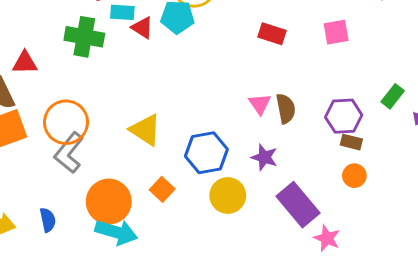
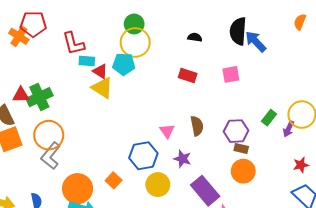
green cross: (84, 37) -> (39, 97), moved, turned -35
pink triangle: (260, 104) -> (167, 131), moved
yellow triangle: (145, 130) -> (102, 88), moved
orange circle: (354, 176) -> (243, 171), size x1.5

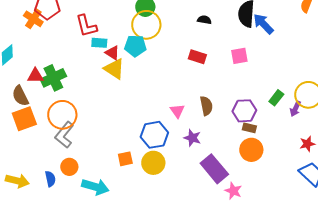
orange square: (114, 180) -> (125, 159), turned 35
yellow circle: (158, 185) -> (153, 163), moved
orange circle: (78, 189) -> (69, 167), moved, size x0.6

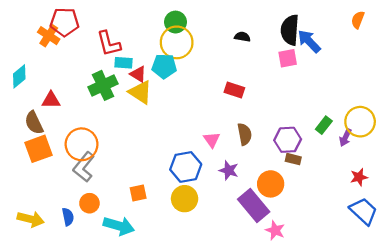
pink square: (239, 56) -> (288, 58), moved
red rectangle: (197, 57) -> (234, 90), moved
green cross: (53, 78) -> (103, 85), moved
orange circle: (251, 150) -> (271, 184), moved
orange square: (125, 159) -> (138, 193), moved

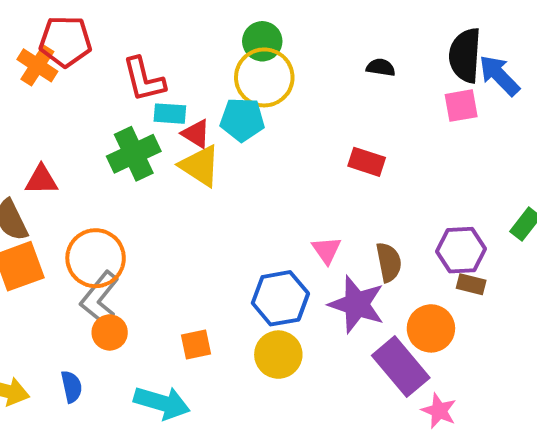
brown semicircle: (245, 134) -> (389, 262), moved
purple star: (229, 170) -> (357, 304), size x1.6
orange circle: (89, 203) -> (110, 332), moved

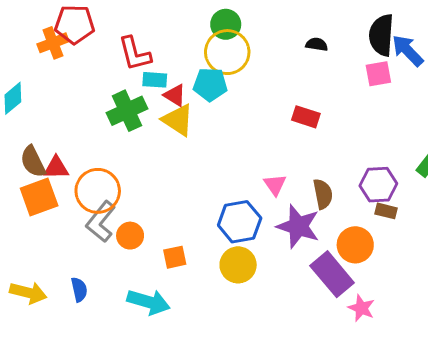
orange cross: (37, 65) -> (53, 43), turned 36
red triangle: (41, 180) -> (56, 168), moved
orange circle: (110, 332) -> (130, 236), moved

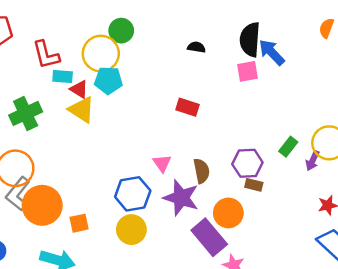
yellow circle: (227, 52) -> (101, 54), moved
green cross: (127, 111) -> (26, 113), moved
orange circle: (130, 236) -> (42, 205), size x1.8

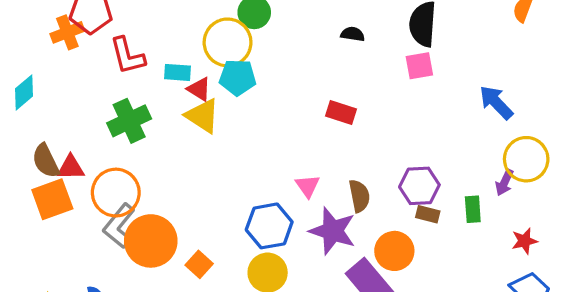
blue arrow: (272, 52) -> (496, 102), moved
red L-shape: (46, 55) -> (127, 56), moved
green rectangle: (288, 147) -> (473, 209), moved, turned -42
orange square: (79, 223) -> (199, 264), turned -36

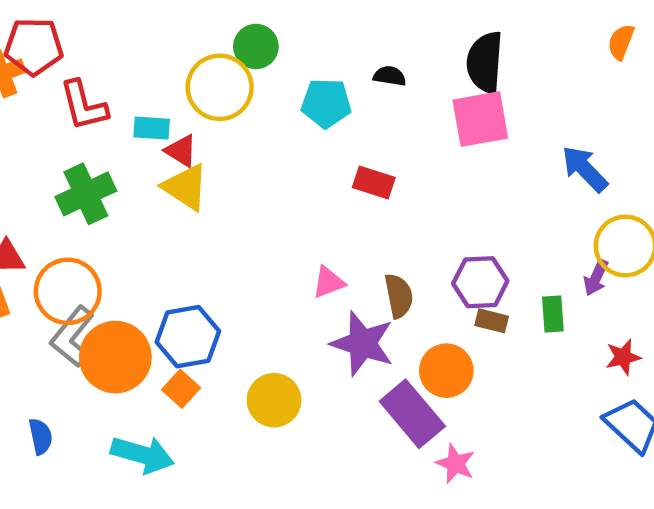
pink square: (419, 66) -> (480, 119), size x1.5
cyan pentagon: (238, 77) -> (326, 103), moved
pink triangle: (308, 186) -> (328, 282), turned 44
blue hexagon: (269, 226) -> (188, 337), moved

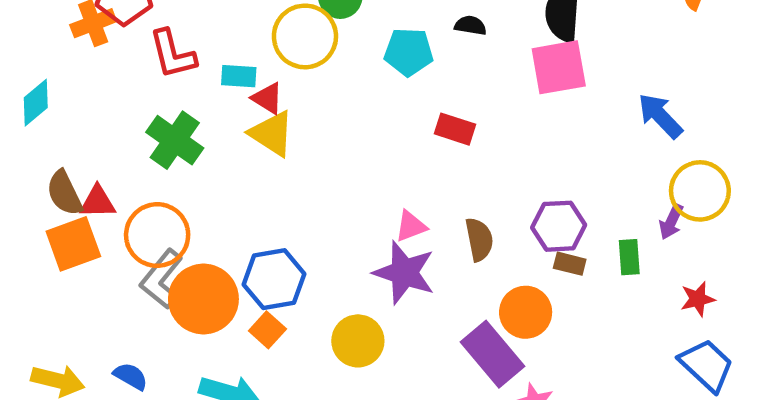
green cross: (86, 194) -> (175, 140), turned -30
purple star: (362, 343) -> (404, 273), moved
blue semicircle: (41, 436) -> (131, 376), turned -48

